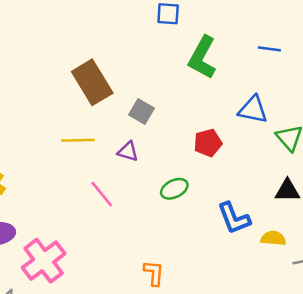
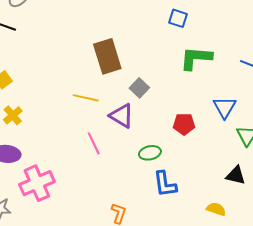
green L-shape: (202, 57) -> (196, 58), turned 52
blue triangle: (253, 110) -> (225, 107), turned 35
purple triangle: (128, 151) -> (122, 116), size x1.5
blue L-shape: (234, 218) -> (165, 184), moved

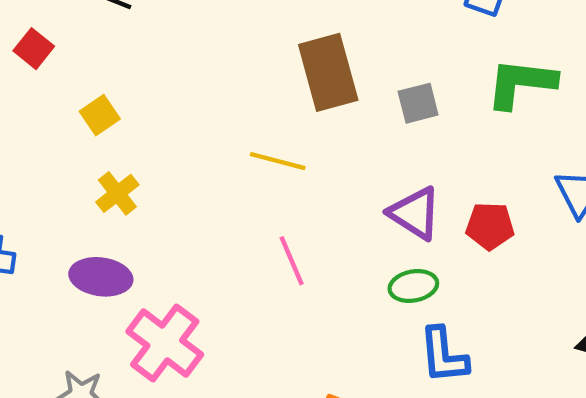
gray square: (139, 88) -> (418, 103), moved, turned 30
purple triangle: (122, 116) -> (415, 213), moved
pink cross: (37, 183) -> (165, 343), turned -32

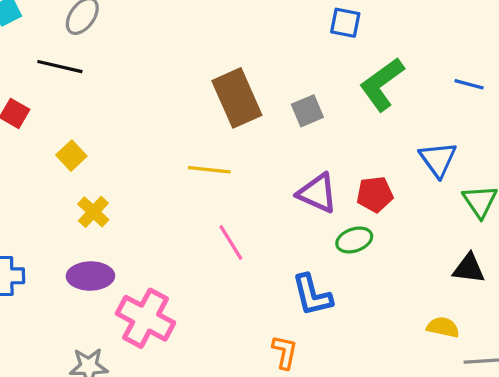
green L-shape: (521, 83) -> (382, 84), turned -34
green ellipse: (413, 286) -> (354, 240), moved
blue L-shape: (444, 355) -> (312, 295), moved

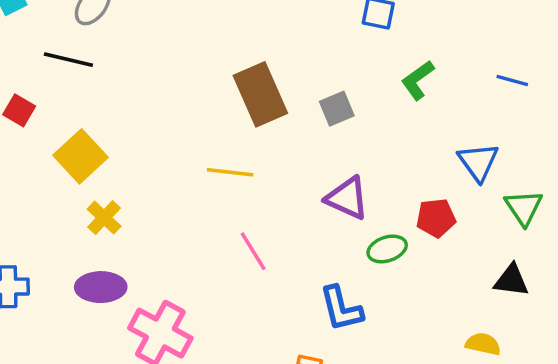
green L-shape: (382, 84) -> (418, 80), size x0.7
yellow square: (71, 156) -> (81, 156), size x1.6
red pentagon: (375, 194) -> (436, 218), moved

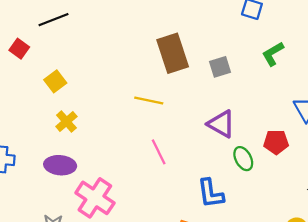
black line: (68, 60) -> (54, 20), turned -40
yellow square: (81, 156) -> (55, 81), size x0.7
green ellipse: (387, 249) -> (243, 159), turned 75

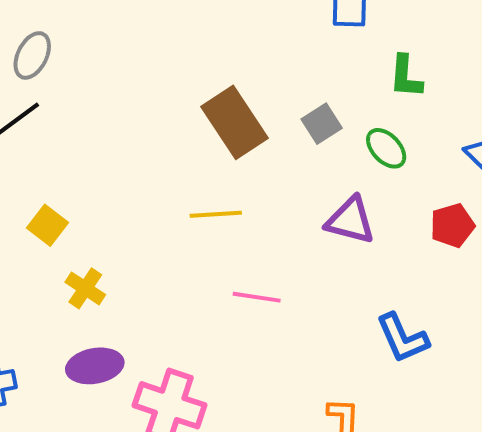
green L-shape: (273, 54) -> (406, 77), turned -40
pink line: (159, 152) -> (257, 297), turned -40
green ellipse: (243, 159) -> (386, 148), moved
blue L-shape: (211, 193) -> (402, 338), moved

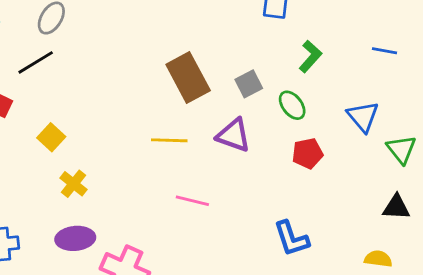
green L-shape: (406, 77) -> (310, 56), turned -148
purple triangle: (350, 220) -> (234, 135), moved
red pentagon: (452, 225) -> (308, 153), moved

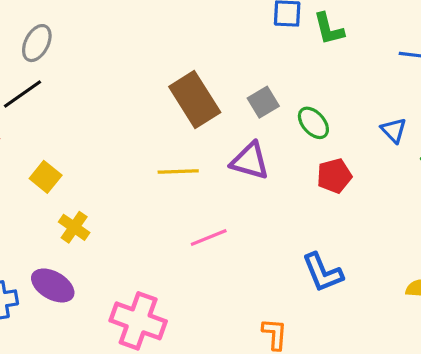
green L-shape: (310, 56) -> (329, 29), moved, turned 128
blue triangle: (363, 117) -> (394, 130), size x0.7
pink line: (192, 201) -> (209, 237), turned -32
purple ellipse: (75, 238) -> (53, 285), moved, turned 39

